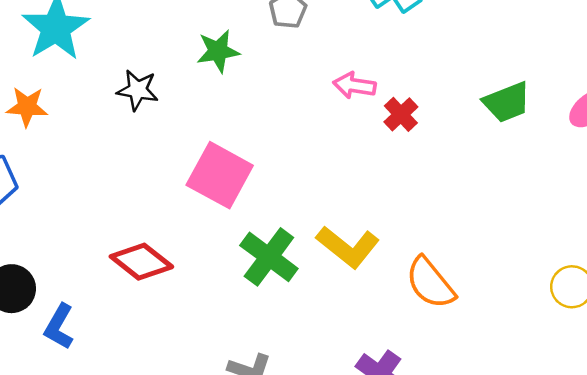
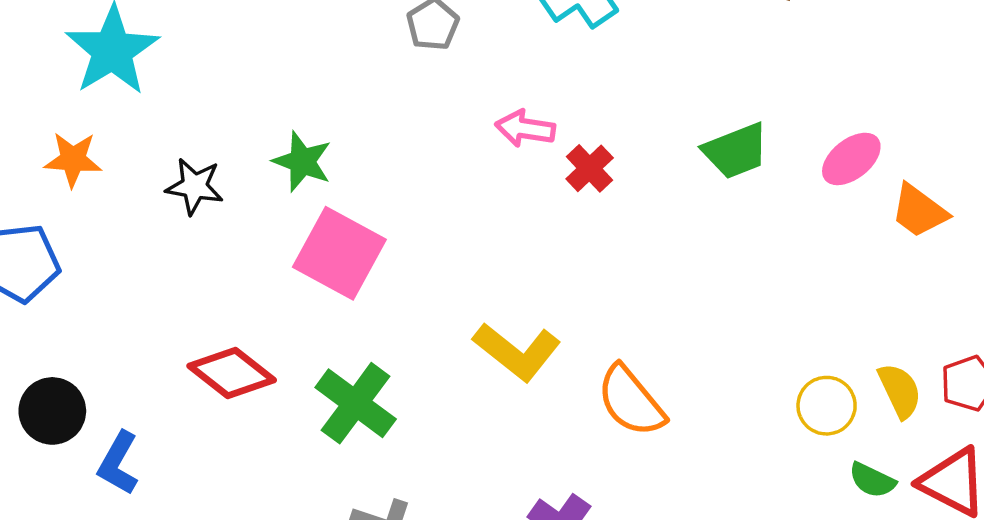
green star: (218, 51) -> (302, 161), moved, turned 30
black star: (138, 90) -> (195, 186), moved
green cross: (269, 257) -> (356, 403), moved

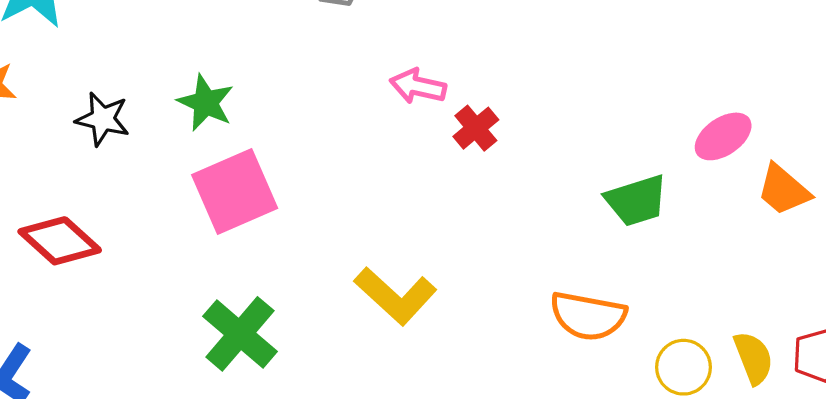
green trapezoid: (736, 151) -> (636, 201), moved
pink square: (339, 253) -> (235, 192), turned 34
red diamond: (232, 373) -> (60, 241), moved
orange semicircle: (631, 401) -> (588, 316), moved, turned -44

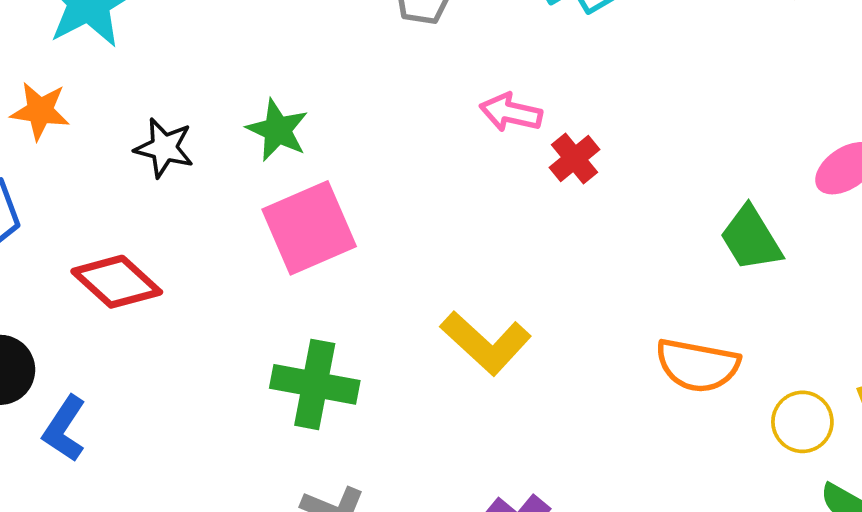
green trapezoid: (636, 201) -> (751, 238), turned 76
green cross: (240, 334) -> (315, 384), turned -30

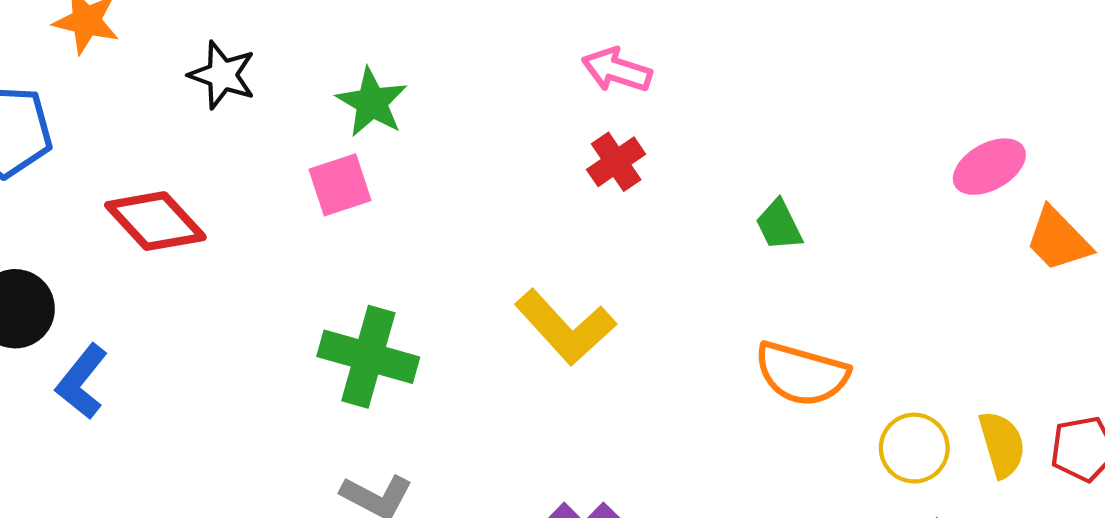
green star: (277, 130) -> (372, 102), moved
red cross: (575, 159) -> (616, 162), moved
pink square: (309, 228) -> (340, 185), moved, size x0.6
green trapezoid: (751, 238) -> (779, 225), moved, size x0.7

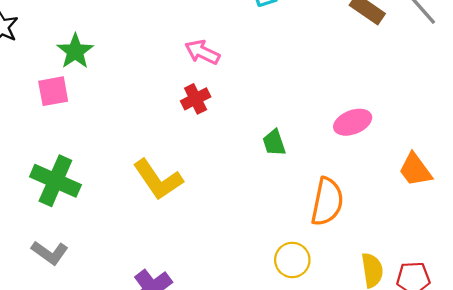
pink ellipse: (989, 167) -> (353, 122), moved
orange semicircle: (802, 374) -> (327, 202), moved, turned -102
yellow circle: (914, 448) -> (292, 260), moved

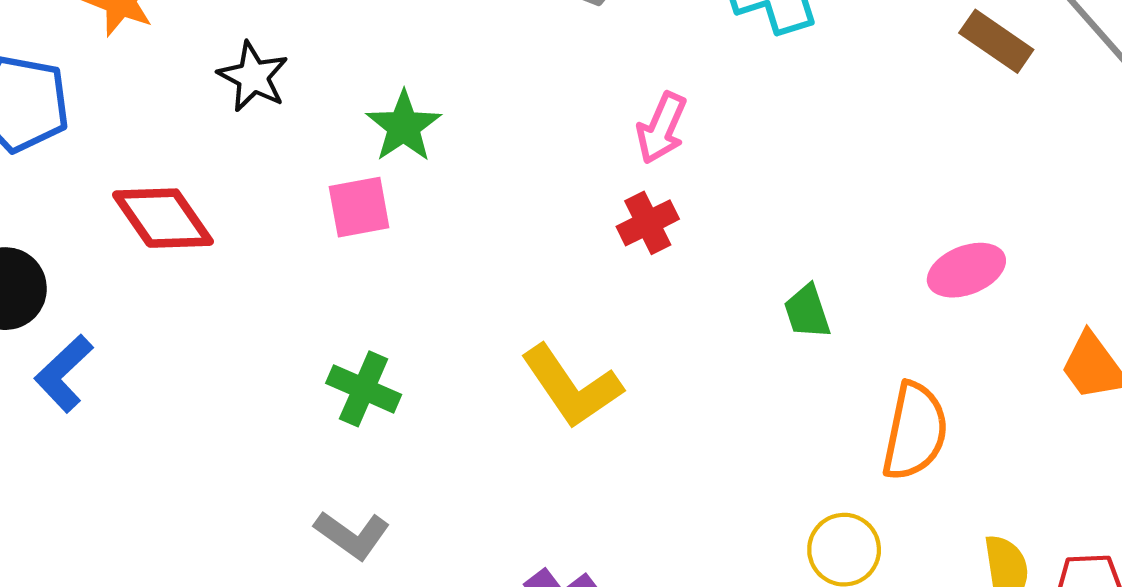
pink arrow: (202, 52) -> (662, 128), turned -92
green cross: (55, 181) -> (364, 389), size x0.7

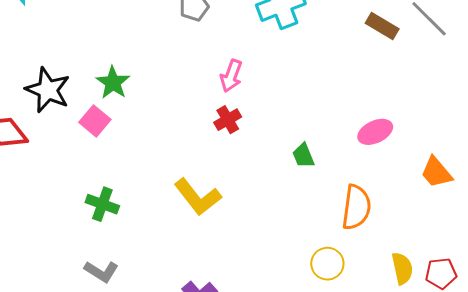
black star: (253, 77) -> (48, 90), moved, size x1.4
pink square: (359, 207) -> (95, 121), turned -36

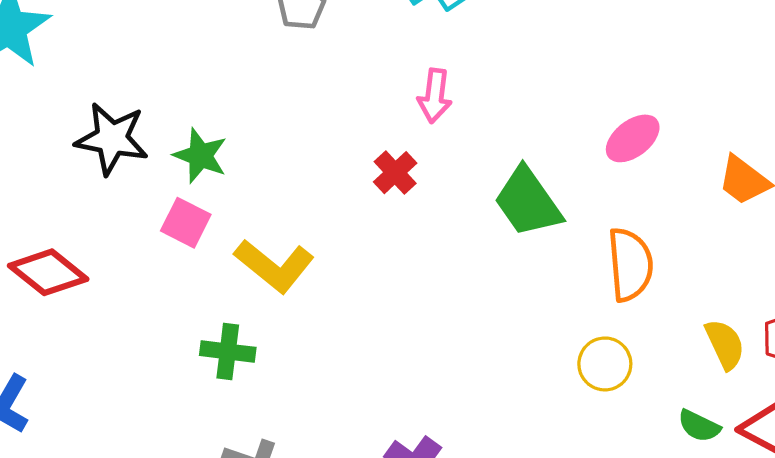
pink arrow: (231, 76) -> (435, 96), moved
black star: (48, 90) -> (112, 139), moved
green trapezoid: (303, 156) -> (528, 202), size x1.8
yellow L-shape: (198, 197) -> (274, 266), moved

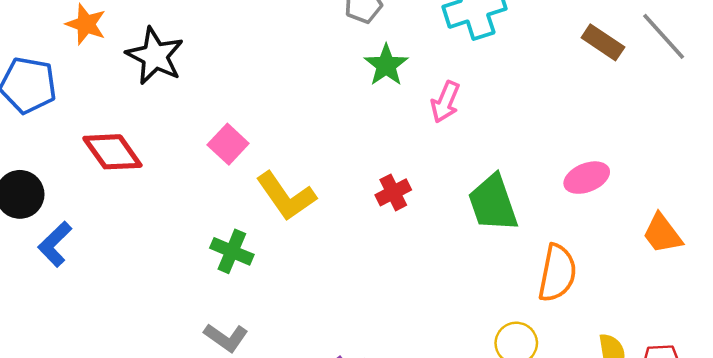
black star: (112, 139) -> (155, 56), moved
green star: (200, 156) -> (386, 65), moved
red cross: (395, 173) -> (393, 192), moved

